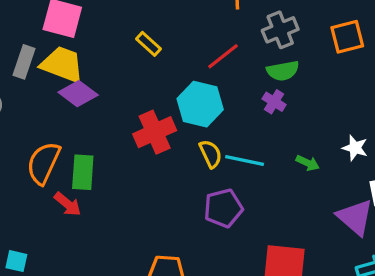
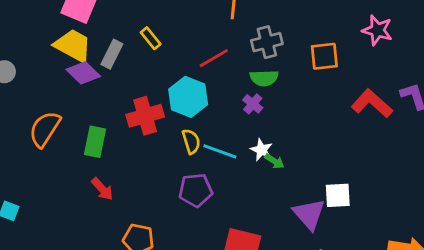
gray rectangle: (24, 62) -> (112, 54), moved
white star: (355, 148) -> (262, 150), moved
green rectangle: (83, 172) -> (95, 142), moved
red arrow: (68, 204) -> (102, 189), moved

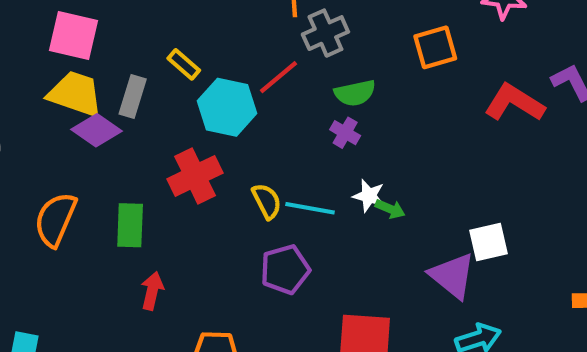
gray cross: (267, 42) -> (325, 33), moved
cyan hexagon: (188, 97) -> (227, 107), moved
red arrow: (102, 189) -> (152, 291), turned -115

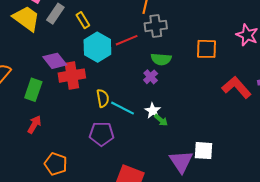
gray rectangle: (133, 97) -> (55, 14), moved
purple diamond: (96, 130) -> (55, 61), moved

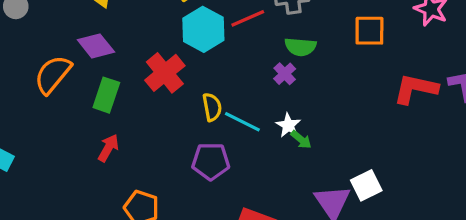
purple diamond: (55, 61) -> (96, 46), moved
red cross: (72, 76) -> (165, 73), turned -30
red L-shape: (236, 87) -> (416, 89), turned -36
white square: (203, 151) -> (366, 185), turned -30

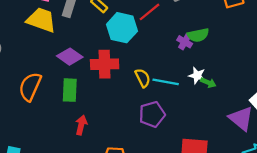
purple diamond: (96, 46) -> (70, 57), moved
green semicircle: (300, 47) -> (198, 35), moved
red cross: (165, 73) -> (105, 64), turned -36

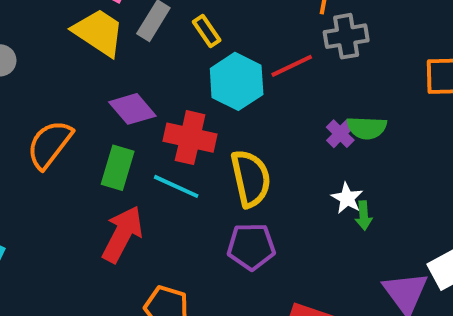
yellow semicircle: (143, 78) -> (251, 178), size x1.6
cyan line: (166, 82) -> (176, 186), moved
green arrow: (208, 83) -> (364, 216), turned 48
red arrow: (81, 125) -> (122, 234), size x1.6

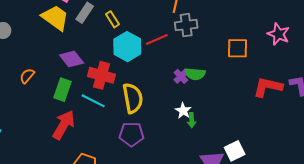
orange semicircle: (50, 144) -> (27, 76), size x0.6

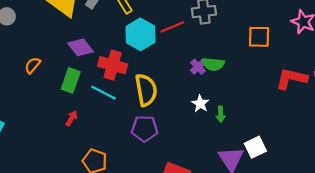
green arrow: (192, 120) -> (221, 114), moved
red arrow: (64, 125) -> (72, 118), size x0.5

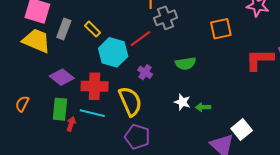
purple cross: (198, 67) -> (145, 72), moved
green arrow: (221, 114) -> (203, 107), turned 104
red arrow: (72, 118) -> (71, 124), moved
purple pentagon: (145, 129) -> (137, 137), turned 30

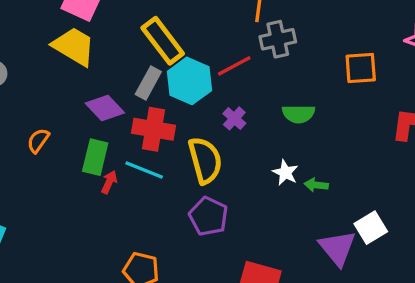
gray rectangle: (64, 29) -> (148, 83), moved
yellow rectangle: (93, 29) -> (163, 41), size x1.8

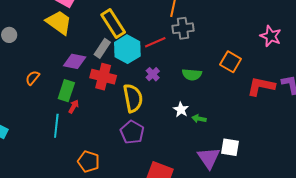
orange square: (361, 68) -> (231, 62), moved, turned 30
purple diamond: (105, 108) -> (75, 61), turned -40
cyan line: (144, 170) -> (56, 126), moved, turned 70
white square: (371, 228) -> (230, 147), turned 36

